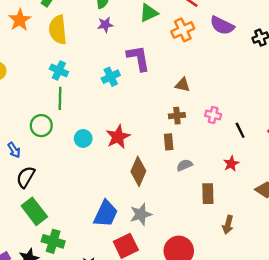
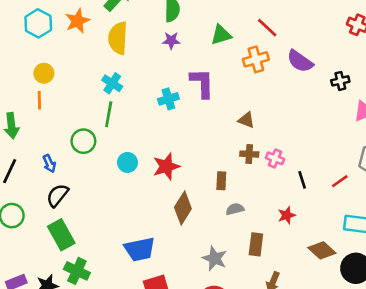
brown cross: (177, 116) -> (249, 154), moved
blue trapezoid: (106, 214) -> (140, 249), turned 44
gray star: (141, 214) -> (215, 258), moved, turned 30

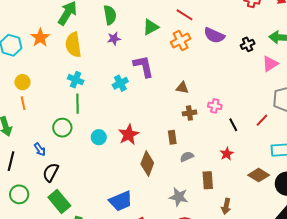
pink cross: (275, 158) -> (215, 106), moved

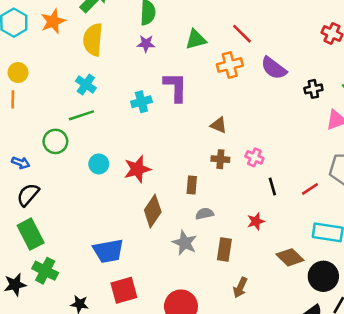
green line: (78, 104) -> (81, 115), turned 60
blue arrow: (40, 149) -> (21, 163), turned -48
gray star: (179, 197) -> (185, 243), moved

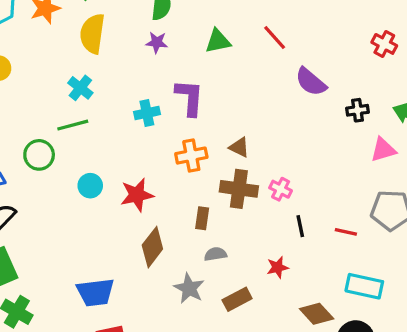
orange cross: (230, 65) -> (191, 156), moved
brown cross: (220, 159) -> (239, 189), size x1.6
red line: (310, 189) -> (346, 232), turned 42
brown rectangle: (224, 249) -> (237, 299), turned 50

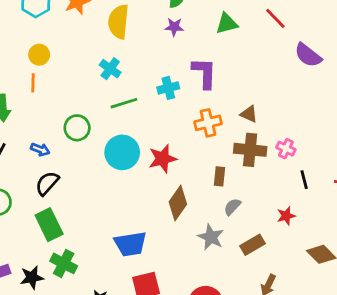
green line: (73, 125) -> (124, 103), moved
cyan circle: (90, 186) -> (122, 152), size x1.6
gray semicircle: (215, 254) -> (232, 207), turned -36

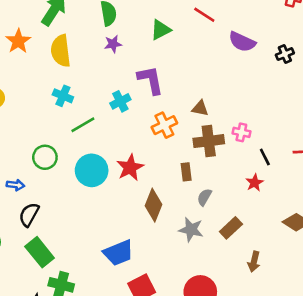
red star: (286, 216) -> (255, 183), moved

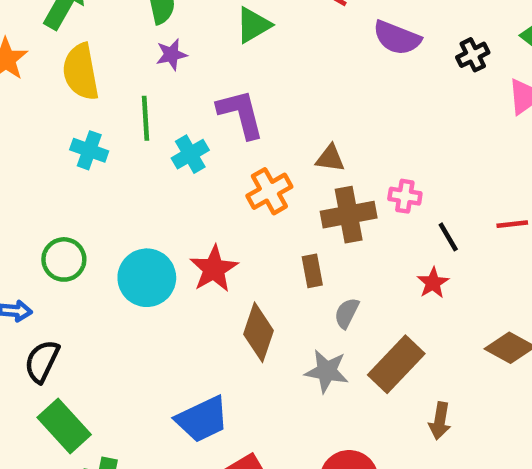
green line: (83, 125) -> (145, 118), moved, turned -60
brown rectangle: (231, 228) -> (396, 364), size x1.4

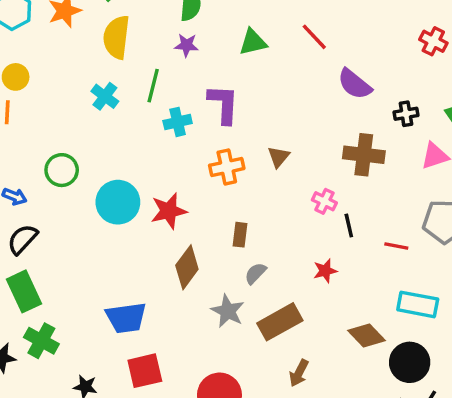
brown triangle: (330, 158) -> (279, 157), turned 45
brown cross: (349, 215) -> (364, 155), moved
black line: (448, 237) -> (349, 226), moved

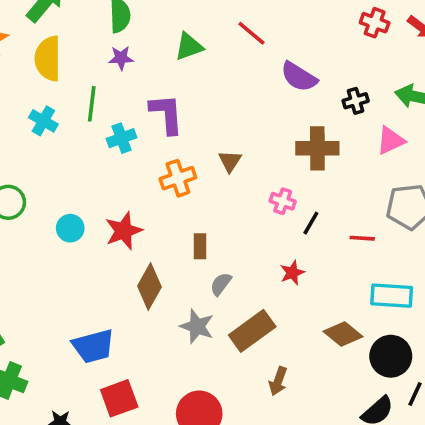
cyan circle: (118, 202) -> (70, 228), size x0.6
black line: (349, 226) -> (311, 223), turned 50

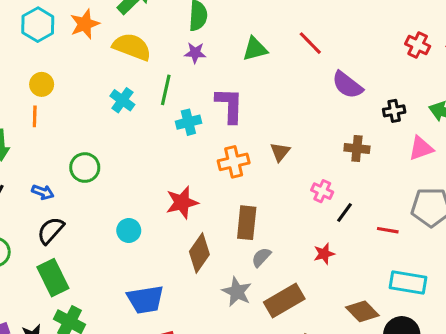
yellow semicircle: (48, 59) -> (132, 47), turned 105
brown cross: (317, 148) -> (357, 148), size x0.7
cyan circle: (70, 228) -> (129, 230), moved
brown rectangle: (200, 246) -> (247, 223), size x1.5

